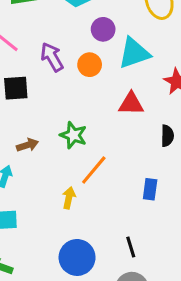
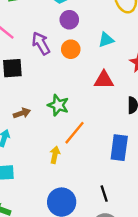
purple circle: (103, 29) -> (69, 20), moved
cyan triangle: (134, 53) -> (106, 40), size x0.6
blue rectangle: (150, 189) -> (119, 148), size x1.5

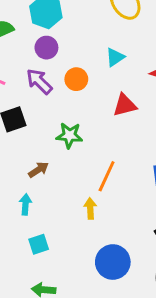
purple circle: (69, 20) -> (46, 48), moved
green star: (58, 105) -> (69, 135), moved

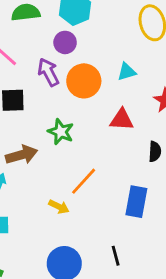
orange circle: (76, 79) -> (84, 81), size x1.5
brown arrow: (38, 170) -> (22, 155), size x1.5
yellow arrow: (90, 209) -> (59, 207), turned 102

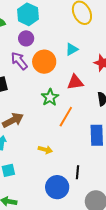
green star: (61, 132) -> (50, 97), moved, turned 30
orange line: (84, 181) -> (66, 117), moved
black line: (116, 256) -> (77, 172), moved, turned 32

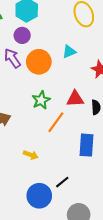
red triangle: (75, 82) -> (75, 99), moved
black line: (77, 172) -> (62, 182), turned 40

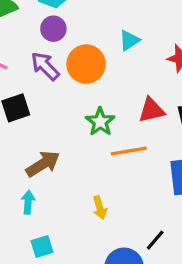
orange line: (56, 122) -> (129, 151), turned 55
yellow arrow: (31, 155) -> (100, 208), turned 64

